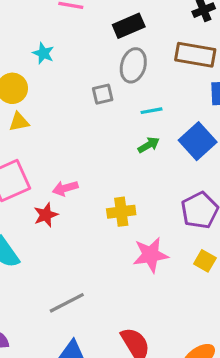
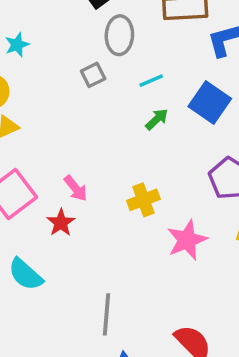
cyan star: (43, 53) -> (17, 45), turned -30
pink arrow: (65, 188) -> (76, 188), turned -100
gray line: (67, 303) -> (106, 314), turned -45

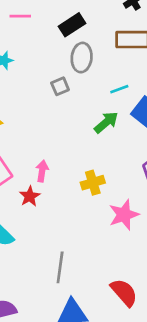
cyan line: (151, 81) -> (119, 89), moved
green arrow: (157, 119) -> (106, 122), size x1.4
pink arrow: (76, 188) -> (42, 171), turned -135

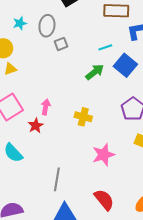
gray ellipse: (82, 58) -> (47, 26), moved
yellow cross: (93, 183) -> (83, 117), turned 30
pink star: (124, 215) -> (103, 155), moved

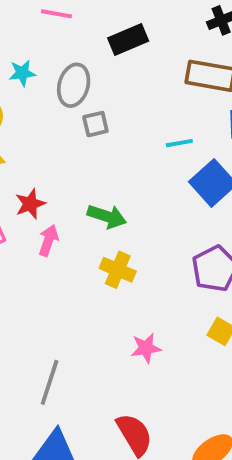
green arrow: (95, 72) -> (107, 216), moved, turned 48
red star: (36, 126) -> (30, 204), moved
pink star: (103, 155) -> (146, 348), size x0.7

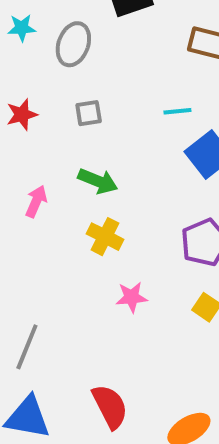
gray square: (95, 124) -> (89, 113), moved
red star: (30, 204) -> (22, 114), moved
pink star: (146, 348) -> (132, 297), moved

